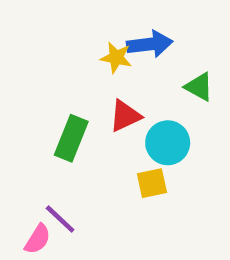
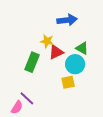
yellow star: (116, 58) -> (47, 41), moved
green triangle: (199, 87) -> (82, 48), moved

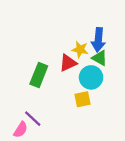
blue arrow: (67, 20) -> (98, 40), moved, turned 102
yellow star: (47, 41) -> (80, 49), moved

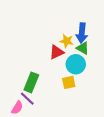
green rectangle: (39, 75) -> (31, 82), moved

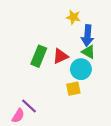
yellow star: (67, 41) -> (73, 17), moved
green rectangle: (31, 82) -> (39, 56), moved

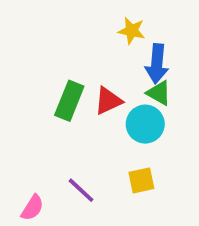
yellow square: (73, 89) -> (141, 180), moved
purple line: (29, 106) -> (81, 190), moved

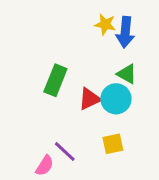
blue arrow: (157, 64) -> (125, 32), moved
red triangle: (108, 101) -> (90, 99), moved
pink semicircle: (32, 208) -> (45, 166), moved

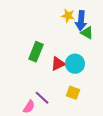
green triangle: (127, 74) -> (87, 33), moved
yellow square: (113, 144) -> (73, 93), turned 32

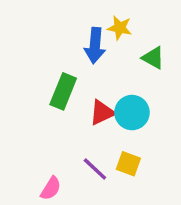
blue arrow: (81, 21) -> (95, 45), moved
purple line: (42, 98) -> (95, 169), moved

